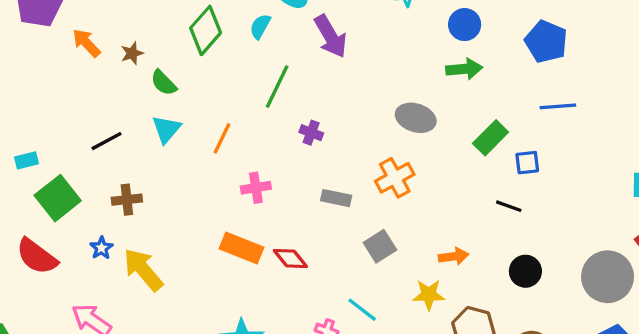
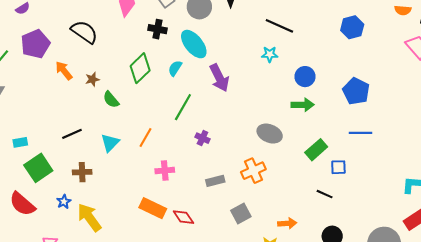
cyan triangle: (166, 129) -> (110, 143), moved
gray rectangle: (336, 198) -> (215, 181), turned -30

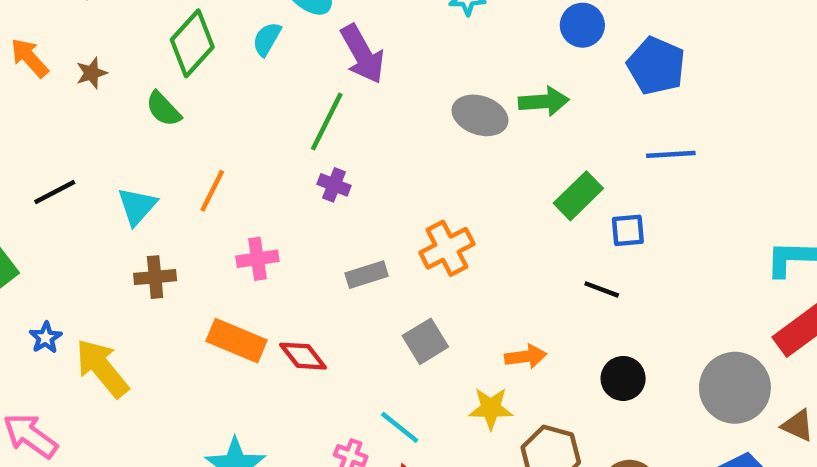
blue circle: (305, 77) -> (582, 25), moved
green semicircle: (111, 100) -> (163, 109), moved
green line: (183, 107) -> (327, 121), moved
gray ellipse: (270, 134) -> (480, 115), moved
brown cross: (82, 172) -> (155, 277), moved

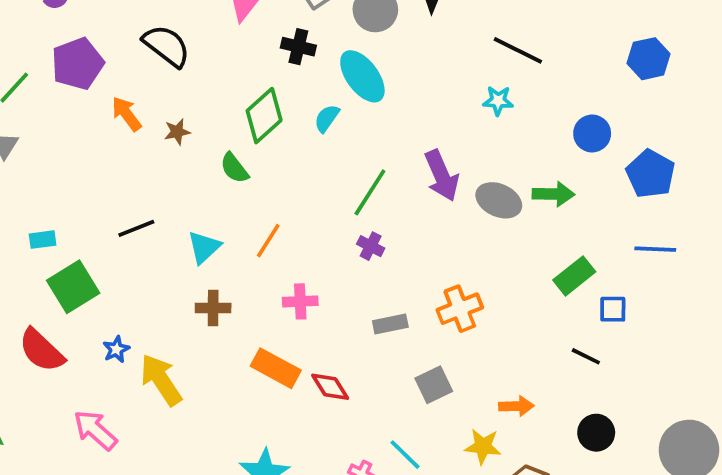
purple arrow: (362, 54) -> (442, 176), moved

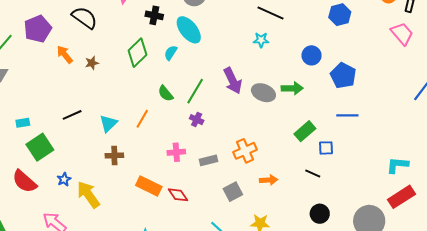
green semicircle: (234, 168) -> (166, 93), moved
pink cross: (300, 301) -> (176, 152), moved
orange arrow: (516, 406) -> (269, 180), moved

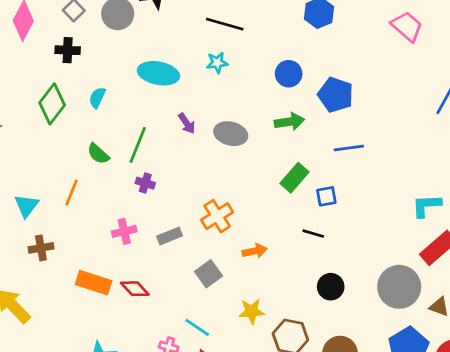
cyan ellipse: (189, 30) -> (158, 73), moved, turned -32
purple arrow: (233, 81) -> (187, 123), size x0.6
green arrow: (292, 88) -> (289, 122), moved

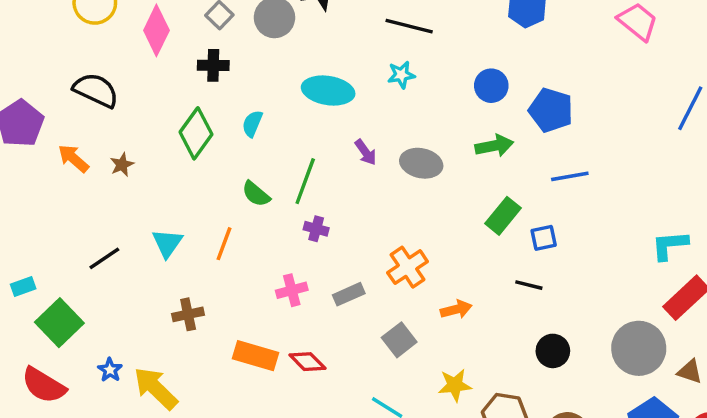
cyan triangle: (27, 206) -> (167, 243), moved

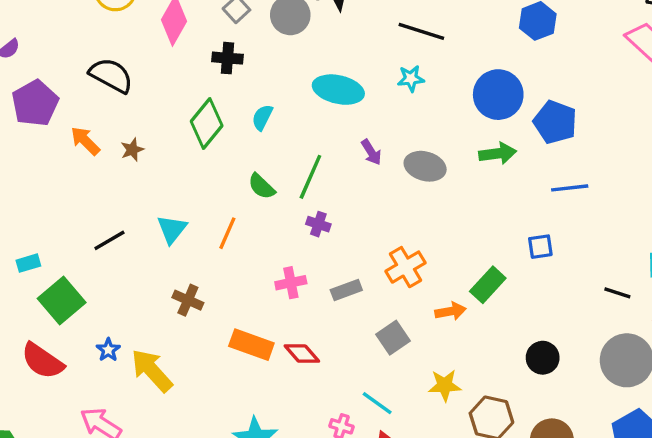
blue circle: (491, 86) -> (498, 95), size x1.5
green rectangle: (503, 216) -> (488, 285), moved
black line: (529, 285) -> (617, 293), moved
brown cross: (188, 314) -> (188, 300), turned 32

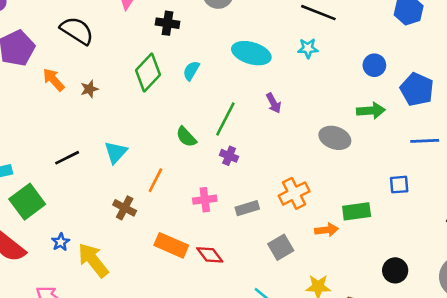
blue circle: (498, 95) -> (374, 65), size x0.6
gray ellipse: (425, 166) -> (335, 138), moved
green semicircle: (262, 186) -> (186, 137), moved
orange line: (227, 233) -> (155, 180), moved
green rectangle: (488, 285) -> (357, 211), turned 36

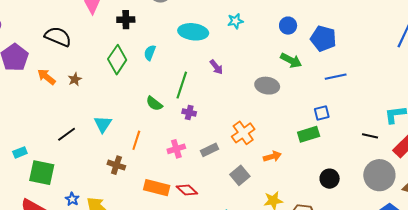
green arrow: (371, 111) -> (291, 60), turned 40
green square: (27, 202) -> (42, 173), turned -32
green rectangle: (357, 211) -> (309, 134), moved

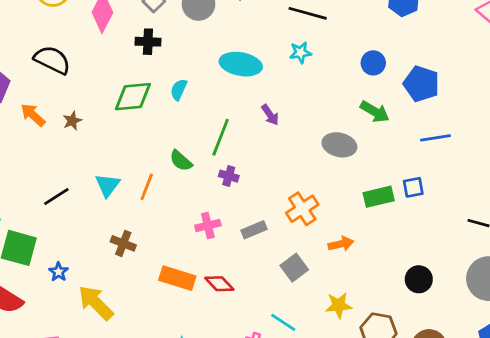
green diamond: (117, 60) -> (133, 97), turned 48
green rectangle: (309, 134) -> (379, 197), moved
orange line: (136, 140) -> (147, 187), moved
blue star: (72, 199) -> (59, 272), moved

